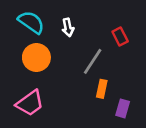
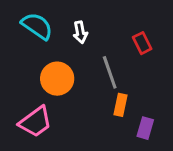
orange circle: (36, 57) -> (57, 79), moved
gray line: (93, 61) -> (110, 72), turned -52

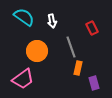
purple rectangle: (145, 128) -> (94, 83), turned -32

